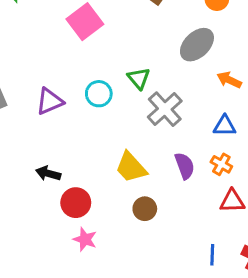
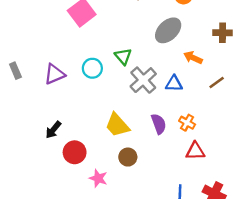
blue triangle: (225, 126) -> (174, 84), moved
black arrow: (48, 173) -> (53, 130), turned -66
pink star: (85, 239) -> (98, 178), moved

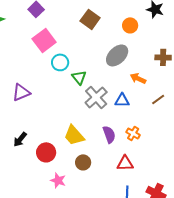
cyan circle: (92, 68) -> (60, 62), moved
red triangle: (195, 151) -> (125, 163), moved
red circle: (75, 152) -> (46, 152), moved

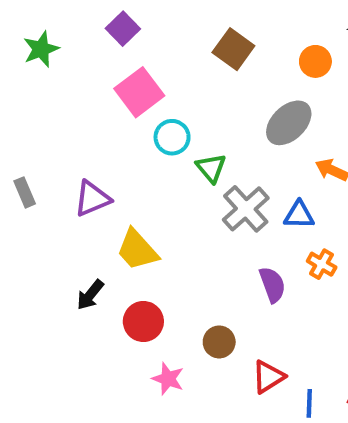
orange cross: (133, 133) -> (322, 264), moved
yellow trapezoid: (74, 135) -> (137, 250), moved
red triangle: (125, 163) -> (268, 377), moved, turned -30

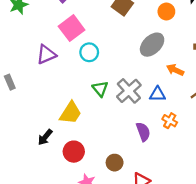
green triangle: (211, 168) -> (100, 89), moved
purple triangle: (92, 199) -> (46, 55), moved
yellow trapezoid: (137, 250) -> (70, 113), turned -105

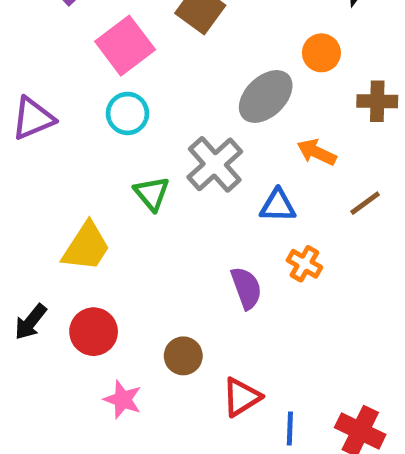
orange circle: (166, 11) -> (321, 53), moved
pink square: (72, 28) -> (125, 46), moved
gray cross: (129, 91) -> (215, 164), moved
black arrow: (45, 137) -> (31, 322), moved

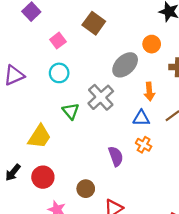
pink square: (125, 46) -> (58, 41), size x0.6
orange arrow: (317, 152) -> (149, 91), turned -120
blue triangle: (278, 206) -> (141, 118), moved

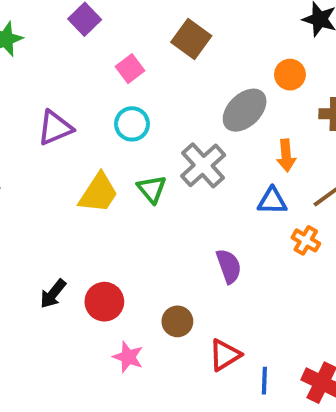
yellow trapezoid: (39, 137) -> (98, 193), moved
orange cross: (144, 145) -> (306, 240), moved

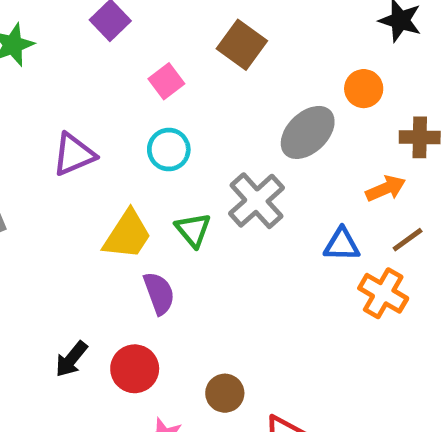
orange arrow: (286, 156) -> (386, 188), moved, turned -108
orange cross: (306, 240) -> (383, 293), size x1.4
purple semicircle: (229, 266) -> (159, 293), moved

